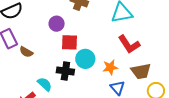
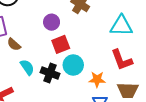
red square: (70, 42) -> (61, 44), turned -36
cyan semicircle: (45, 84) -> (27, 67), moved

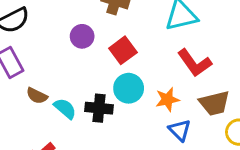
brown semicircle: (14, 44) -> (37, 96), moved
red square: (61, 44) -> (123, 50), moved

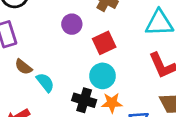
orange star: (167, 99) -> (112, 103), moved
black cross: (99, 108) -> (84, 100), moved

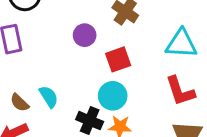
brown semicircle: (23, 67) -> (20, 103), moved

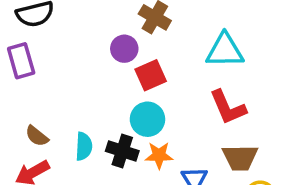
purple circle: (85, 35) -> (124, 49), moved
cyan semicircle: (49, 97) -> (84, 146), moved, turned 40

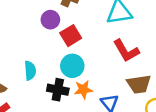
cyan semicircle: (84, 146) -> (30, 71), moved

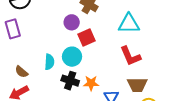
cyan circle: (72, 66) -> (72, 57), moved

